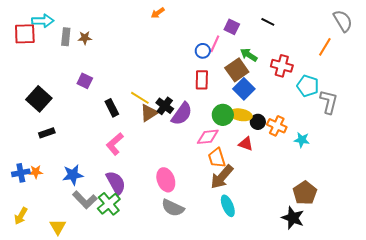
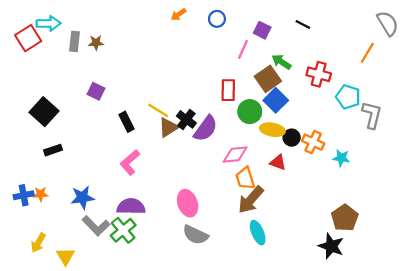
red square: (25, 34) -> (28, 38), turned -30
blue circle: (203, 51) -> (217, 19), moved
green circle: (223, 115) -> (250, 112), moved
purple semicircle: (116, 183) -> (131, 207), turned -60
yellow arrow: (21, 216) -> (38, 243), moved

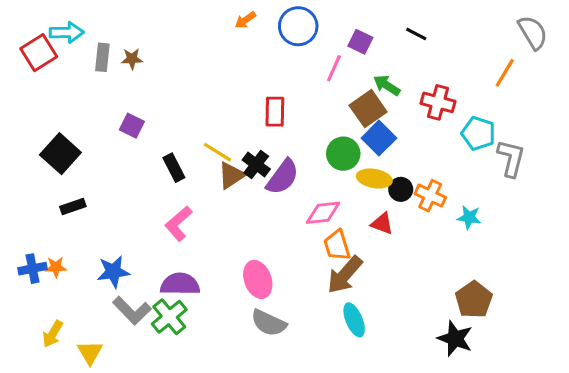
blue circle: (217, 19) -> (298, 26), size x1.6
red rectangle: (228, 90) -> (275, 112), moved

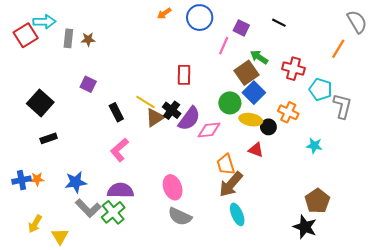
orange cross: (430, 196) -> (288, 112), moved
pink diamond: (323, 213) -> (209, 130), moved

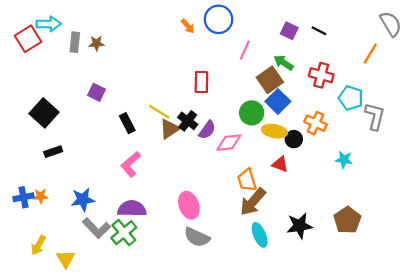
orange arrow: (164, 13) -> (188, 26), moved, turned -96
black line: (279, 23) -> (319, 31), moved
purple square: (241, 28) -> (289, 31), moved
purple semicircle: (189, 119) -> (207, 130), size x0.7
black star: (305, 227) -> (300, 226), moved, turned -30

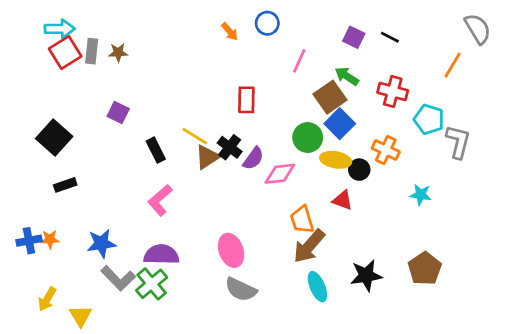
blue circle: (219, 19) -> (267, 23), size x0.7
red square: (28, 39) -> (65, 53), moved

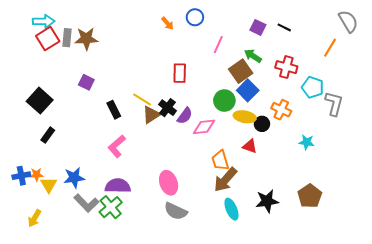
brown star: (118, 53) -> (86, 39), size x1.6
black rectangle: (65, 185) -> (48, 135), turned -35
yellow triangle: (81, 316) -> (49, 185), moved

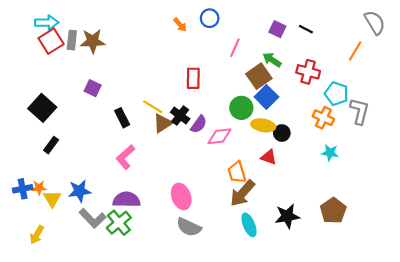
orange cross: (281, 110) -> (323, 118), moved

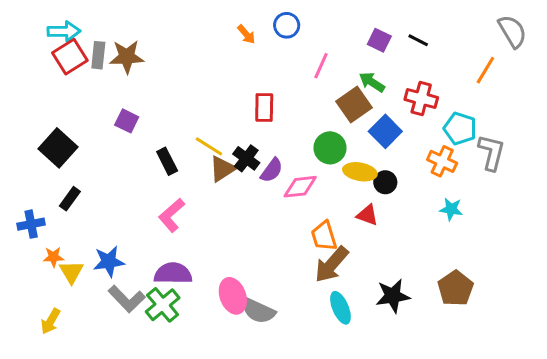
blue square: (266, 97) -> (385, 131), moved
blue cross: (23, 189) -> (31, 224), moved
pink ellipse: (181, 196) -> (233, 296), moved

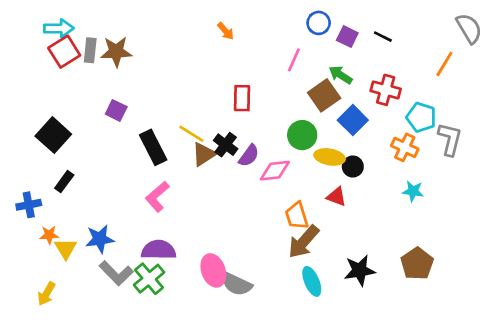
blue circle: (287, 25) -> (319, 23), moved
black rectangle: (167, 161) -> (153, 147), size x1.4

